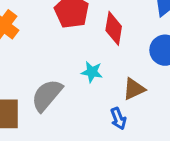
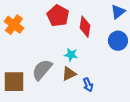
brown triangle: (134, 89) -> (69, 74), moved

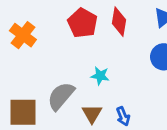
red diamond: (85, 27) -> (119, 22), moved
brown triangle: (69, 74) -> (92, 114), moved, turned -35

